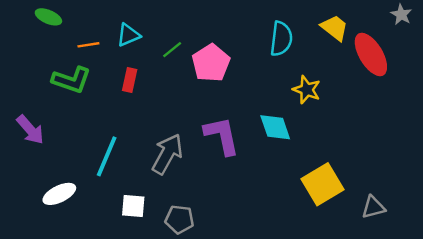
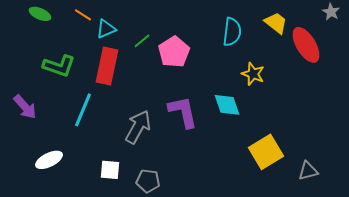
orange line: (88, 45) -> (83, 15), moved, turned 42
red rectangle: (130, 80) -> (107, 66), size x1.8
cyan line: (107, 156) -> (83, 110), moved

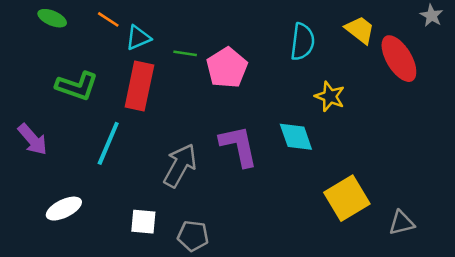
green line: (142, 41) -> (185, 53), turned 48

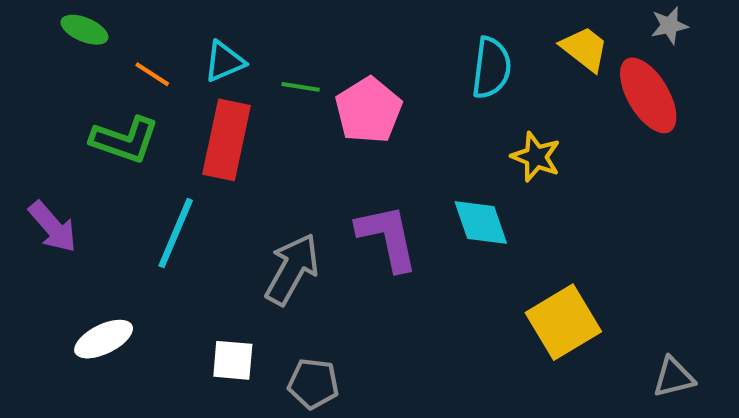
gray star: (432, 16) -> (669, 25), moved, turned 30
orange line: (108, 19) -> (152, 74), moved
gray triangle: (402, 223) -> (674, 377), moved

